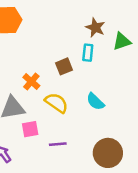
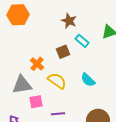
brown star: (95, 28) -> (69, 21), moved
cyan rectangle: (88, 53) -> (82, 41), turned -56

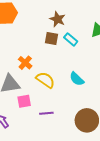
brown square: (63, 52) -> (51, 38), moved, turned 32

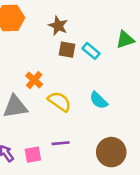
brown star: (58, 19) -> (58, 26), moved
pink square: (24, 101) -> (33, 155), moved

